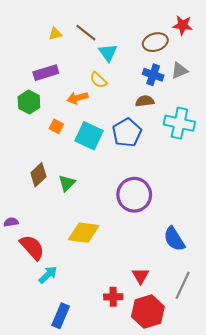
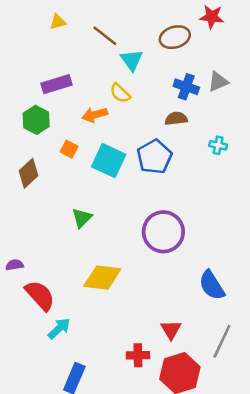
red star: (183, 25) -> (212, 17), moved
yellow triangle: (55, 34) -> (58, 22), moved
brown ellipse: (155, 42) -> (175, 37), moved
cyan cross: (179, 123) -> (218, 145), size x0.5
brown diamond: (38, 175) -> (29, 173), moved

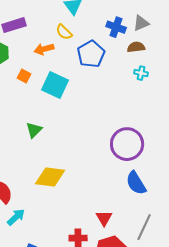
brown semicircle: (176, 119) -> (136, 47), moved
blue pentagon: (154, 157) -> (91, 54), moved
purple circle: (163, 232) -> (127, 144), moved

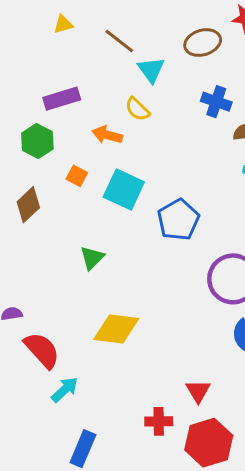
orange arrow: (44, 49) -> (107, 135), turned 30
blue pentagon: (91, 54) -> (178, 220), moved

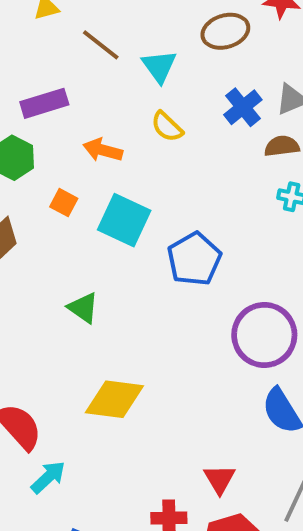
brown line: (119, 41) -> (101, 45), moved
blue cross: (216, 102) -> (243, 107), turned 32
yellow semicircle: (137, 109) -> (167, 127), moved
green triangle: (92, 258) -> (83, 308), turned -40

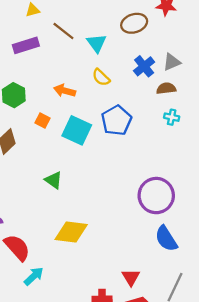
purple rectangle: (44, 103) -> (26, 45), moved
blue pentagon: (194, 259) -> (116, 120), moved

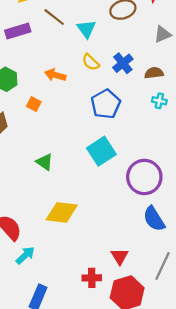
gray triangle: (172, 62) -> (163, 34), moved
blue cross: (144, 66) -> (123, 63), moved
cyan square: (77, 130) -> (101, 151), moved, turned 32

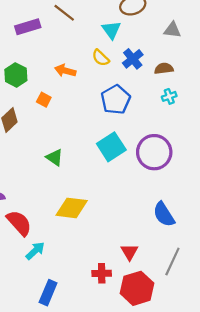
cyan triangle: (86, 29) -> (111, 30), moved
gray triangle: (163, 34) -> (172, 30), turned 30
cyan cross: (159, 101) -> (169, 96), turned -32
purple circle: (144, 177) -> (154, 152), moved

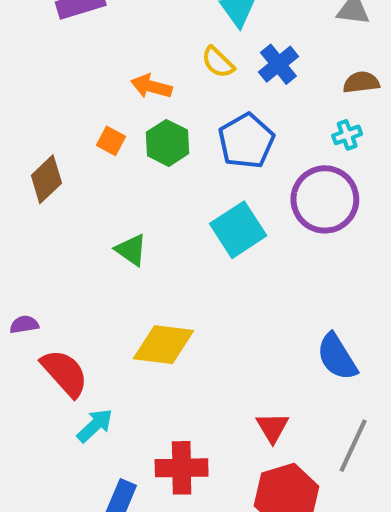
brown semicircle: (164, 69) -> (361, 82), moved
green hexagon: (16, 75) -> (167, 143), moved
purple circle: (154, 152) -> (325, 199), moved
red cross: (102, 273) -> (182, 468), moved, size x1.4

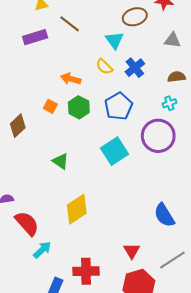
yellow diamond: (163, 345) -> (77, 209), turned -40
gray line: (353, 446) -> (172, 260), turned 32

